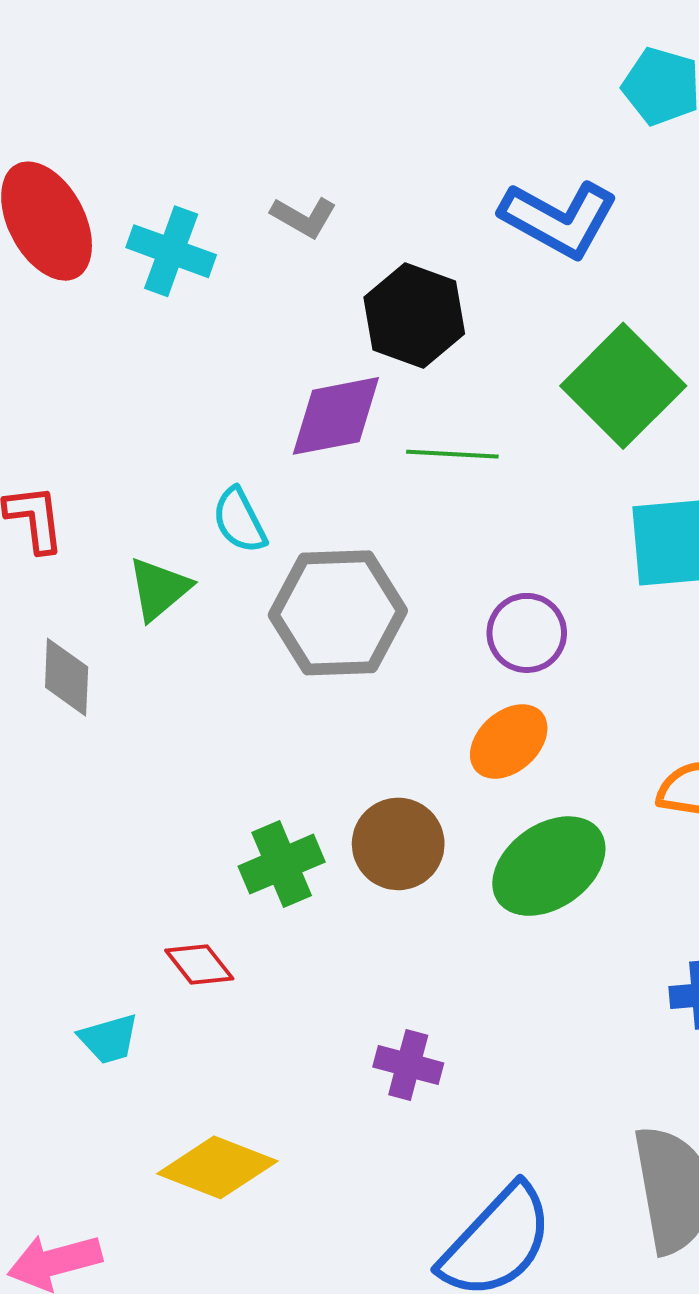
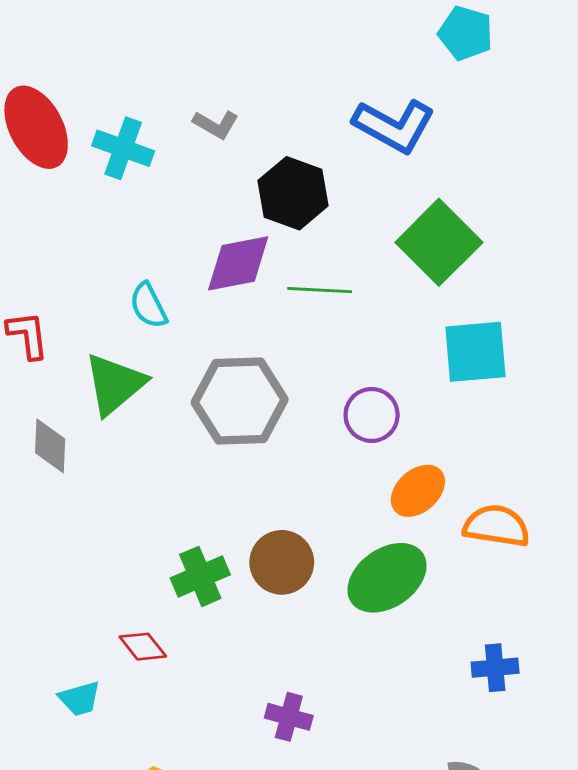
cyan semicircle: (239, 520) -> (148, 305), moved
green triangle: (159, 589) -> (115, 384), size x1.4
orange ellipse: (509, 741) -> (418, 491), moved

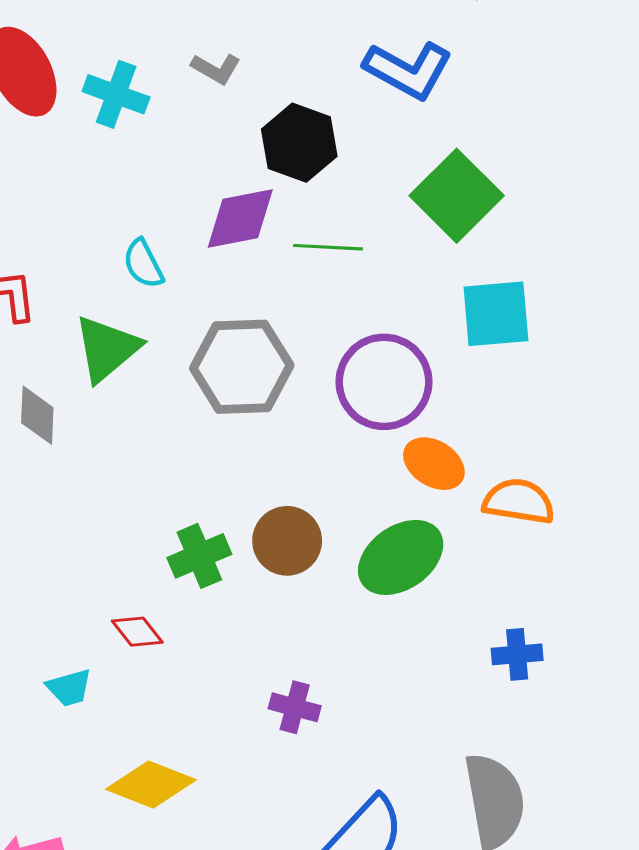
purple circle: (372, 415) -> (384, 382), size x1.6
orange ellipse: (418, 491) -> (434, 464), turned 74

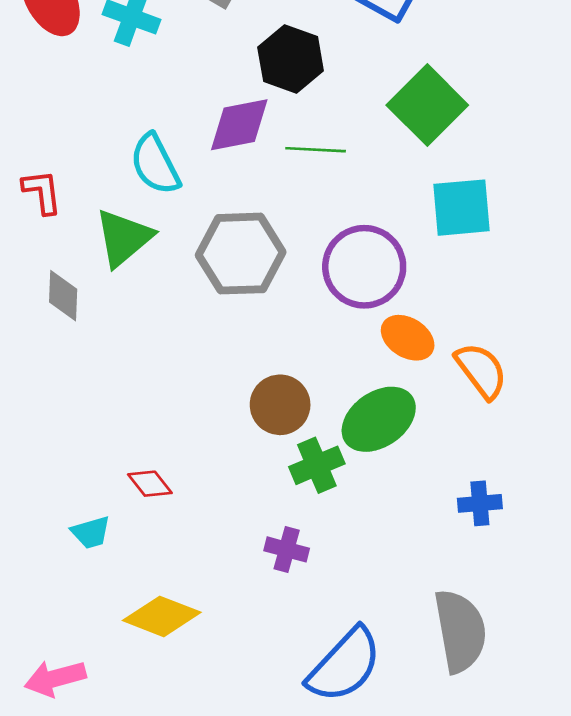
cyan semicircle: (143, 264) -> (155, 164), size x1.4
orange semicircle: (519, 501) -> (481, 371), turned 44
green cross: (199, 556) -> (317, 465), moved

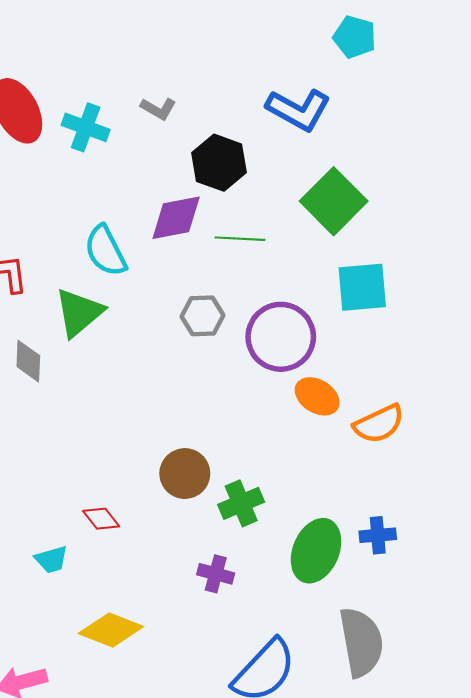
gray hexagon: (241, 254) -> (202, 316), moved, size x0.6
orange semicircle: (481, 371) -> (379, 424), turned 102
brown circle: (280, 405) -> (185, 474), moved
green ellipse: (379, 419) -> (316, 551), moved, turned -32

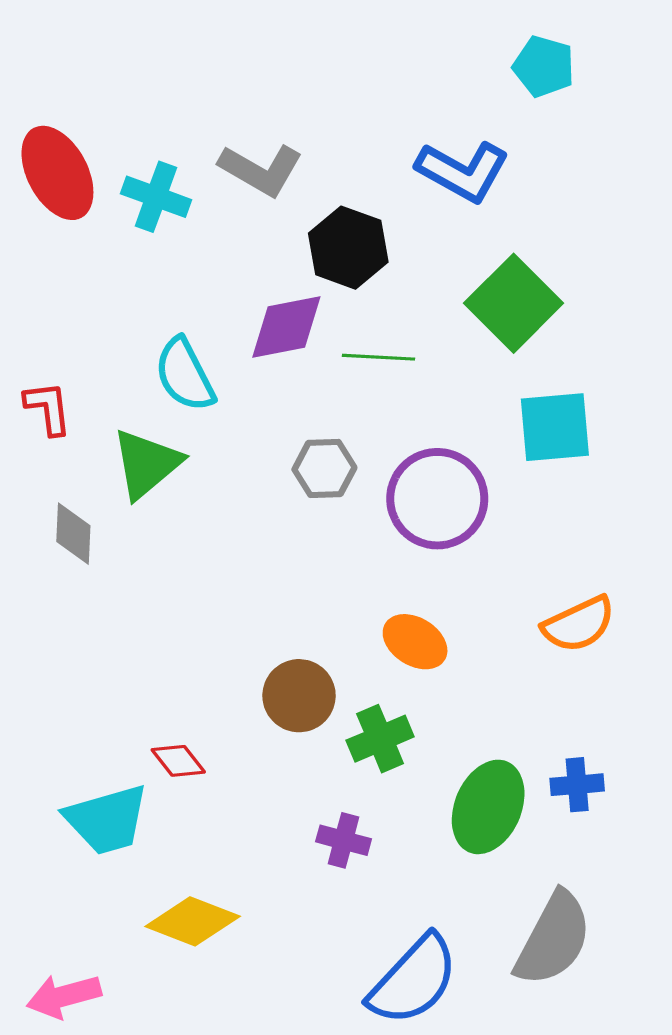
gray L-shape: (158, 109) -> (261, 170), size x1.6
orange ellipse: (317, 396) -> (415, 642), moved
cyan trapezoid: (51, 560) -> (107, 820), size x1.8
gray semicircle: (361, 642) -> (553, 939), turned 38

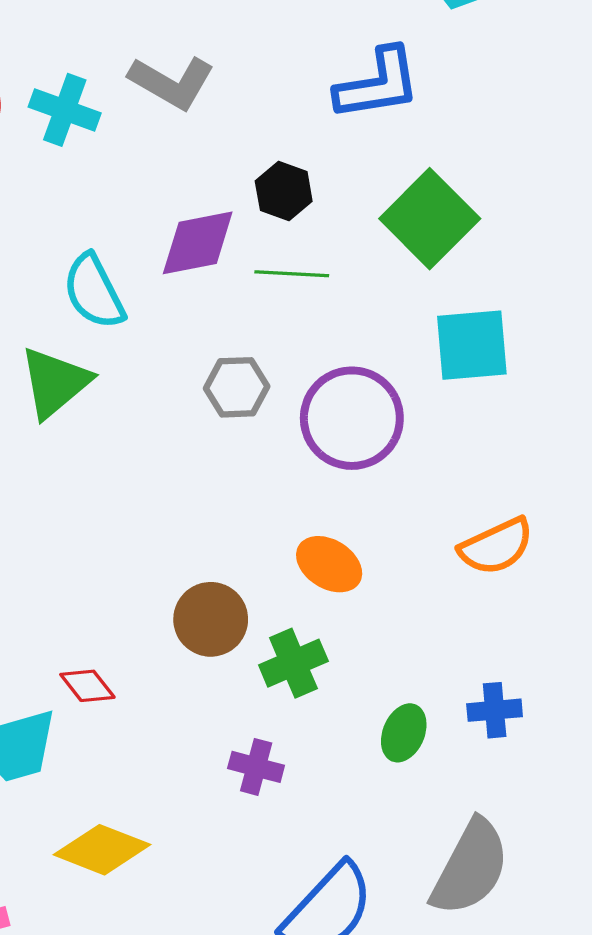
blue L-shape: (463, 171) -> (378, 84), turned -38
black hexagon: (348, 248) -> (284, 191), moved, size x0.7
green ellipse: (488, 807) -> (404, 733), size x0.6

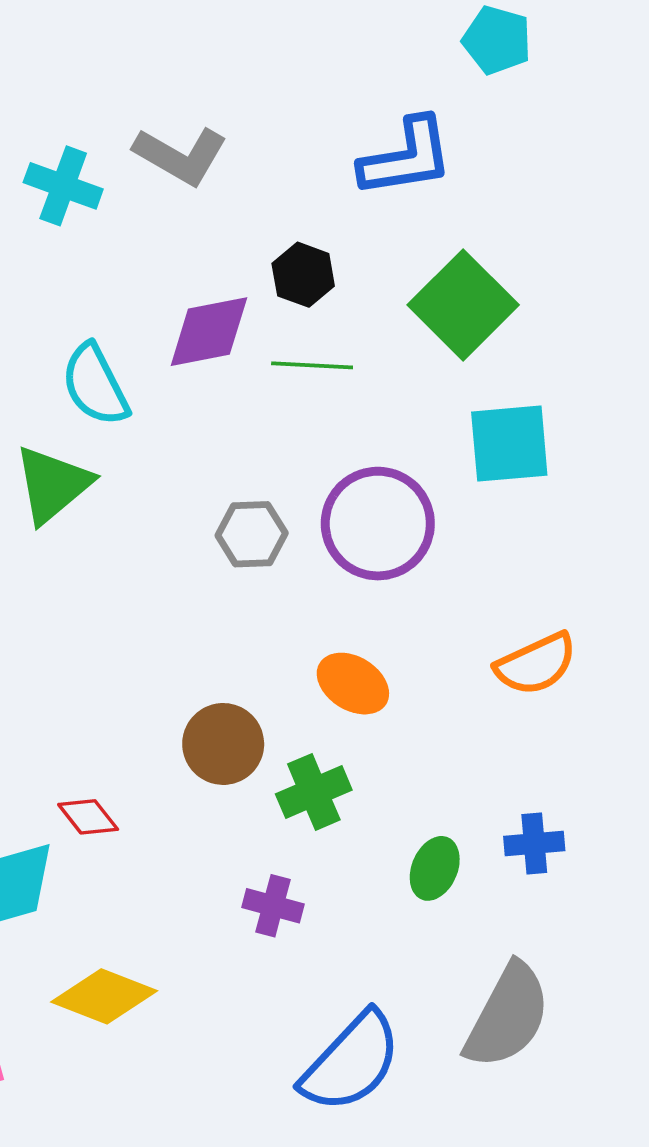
gray hexagon: (237, 387) -> (252, 534), moved

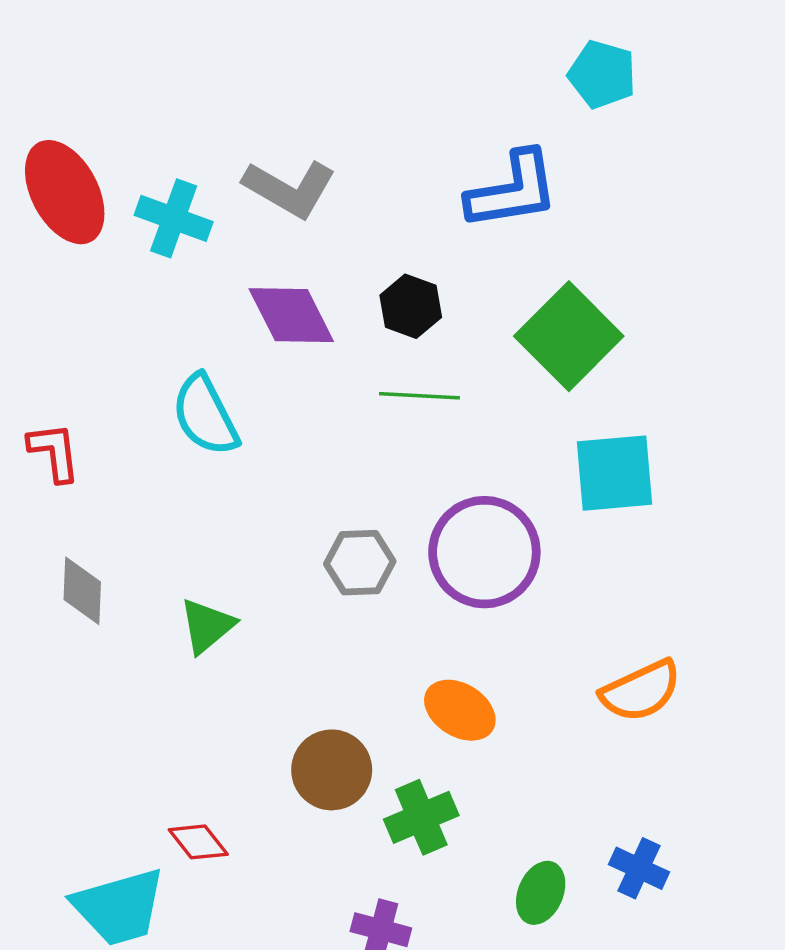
purple diamond: (209, 332) -> (291, 315), moved, turned 74
green triangle: (53, 484) -> (207, 626), moved, size x0.7
blue cross: (534, 844) -> (639, 868), turned 30

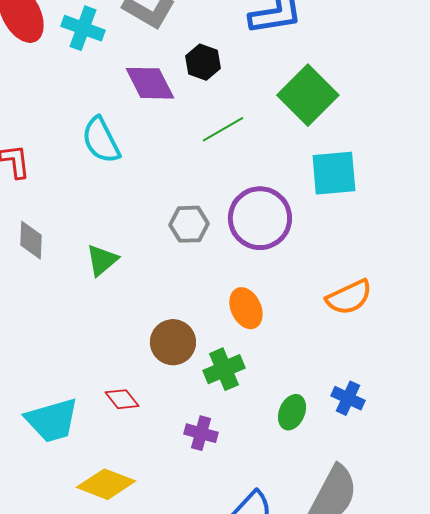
black hexagon: (411, 306) -> (203, 62), moved
green line: (419, 396) -> (223, 129), turned -33
orange ellipse: (460, 710) -> (246, 308), turned 33
red diamond: (198, 842) -> (122, 399), moved

